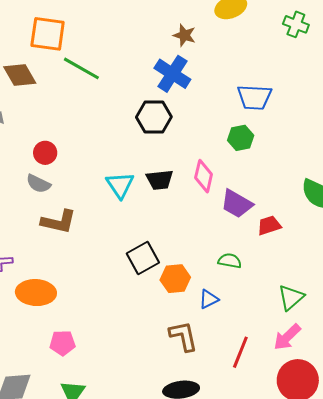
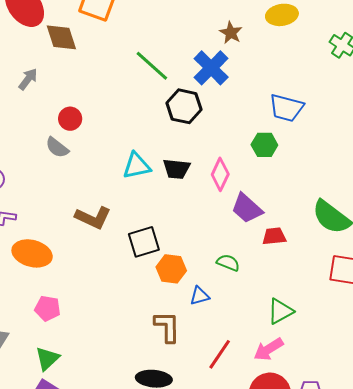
green line: (81, 68) -> (152, 66), moved
cyan triangle: (120, 185) -> (137, 166), turned 40
brown L-shape: (59, 222) -> (93, 218), moved

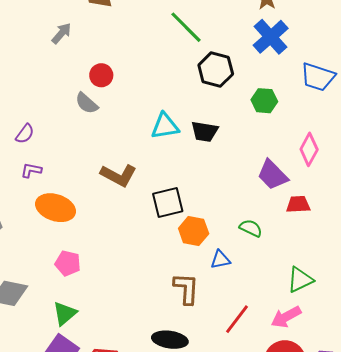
blue cross: (211, 68) -> (271, 37), moved
green hexagon: (264, 145) -> (264, 101), moved
pink diamond: (220, 174) -> (309, 149), moved

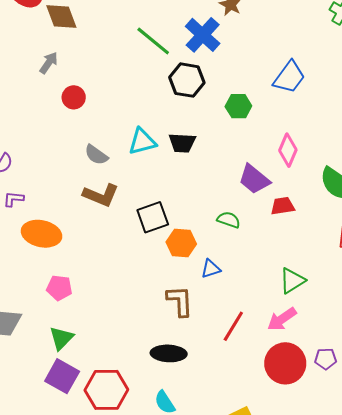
gray arrow: (61, 33) -> (49, 63), moved
blue cross: (271, 37) -> (203, 35), moved
blue trapezoid: (318, 77) -> (289, 77), turned -66
gray semicircle: (87, 103) -> (96, 155), moved
green semicircle: (251, 228) -> (229, 220), moved

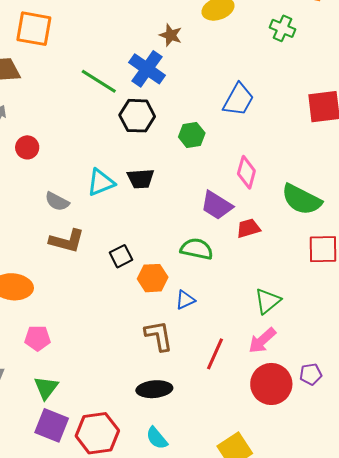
black square: (153, 217) -> (121, 256), size x0.7
green semicircle: (229, 220) -> (197, 249), size x1.4

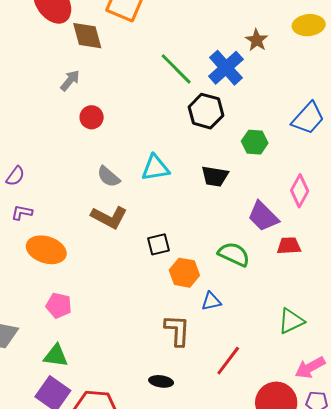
black trapezoid: (141, 179) -> (215, 176), moved
pink arrow: (262, 341) -> (310, 368), moved
green triangle: (46, 388) -> (56, 356), turned 48
black ellipse: (154, 389) -> (161, 381), size x0.7

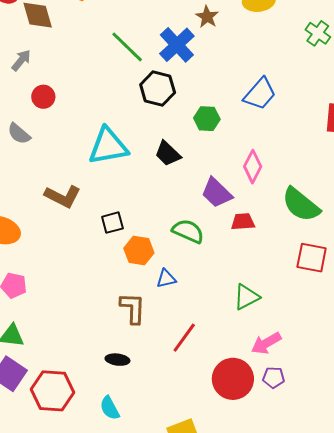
cyan triangle: (155, 168) -> (108, 146), size x1.4
black trapezoid: (215, 176) -> (168, 154), turned 36
gray semicircle: (108, 177) -> (19, 134), moved

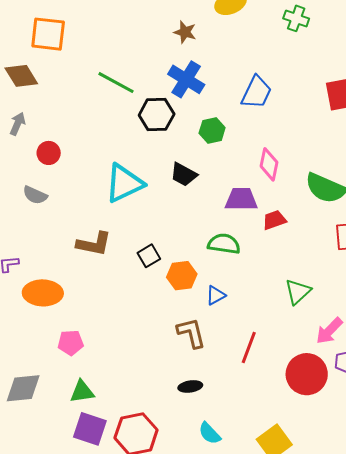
blue cross: (177, 45) -> (186, 79), moved
purple trapezoid: (217, 193) -> (241, 199), turned 152
cyan semicircle: (110, 408) -> (210, 433), moved

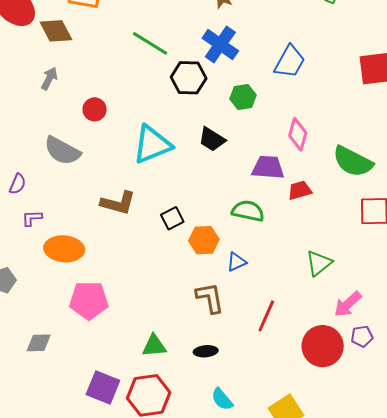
red circle: (49, 153) -> (95, 109), moved
gray semicircle: (35, 195) -> (62, 151), size x1.5
pink pentagon: (71, 343) -> (89, 300), size x1.5
gray diamond: (23, 388) -> (39, 343), size x0.7
green triangle: (82, 392) -> (154, 346), moved

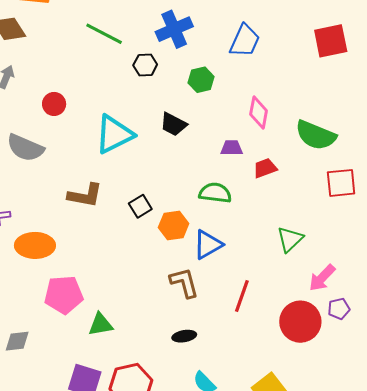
blue cross: (220, 44) -> (174, 29), turned 36
black hexagon: (189, 78) -> (145, 65), size x0.7
purple trapezoid: (268, 167) -> (232, 148), size x0.7
blue triangle: (236, 262) -> (208, 245), size x1.5
green triangle: (154, 346) -> (101, 325), moved

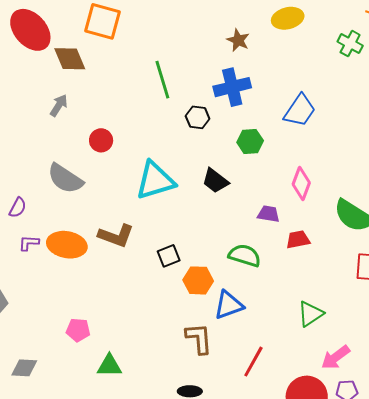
green line: (104, 34) -> (162, 80), turned 36
orange ellipse: (35, 245) -> (67, 245), moved
pink pentagon: (64, 295) -> (78, 330), size x0.6

